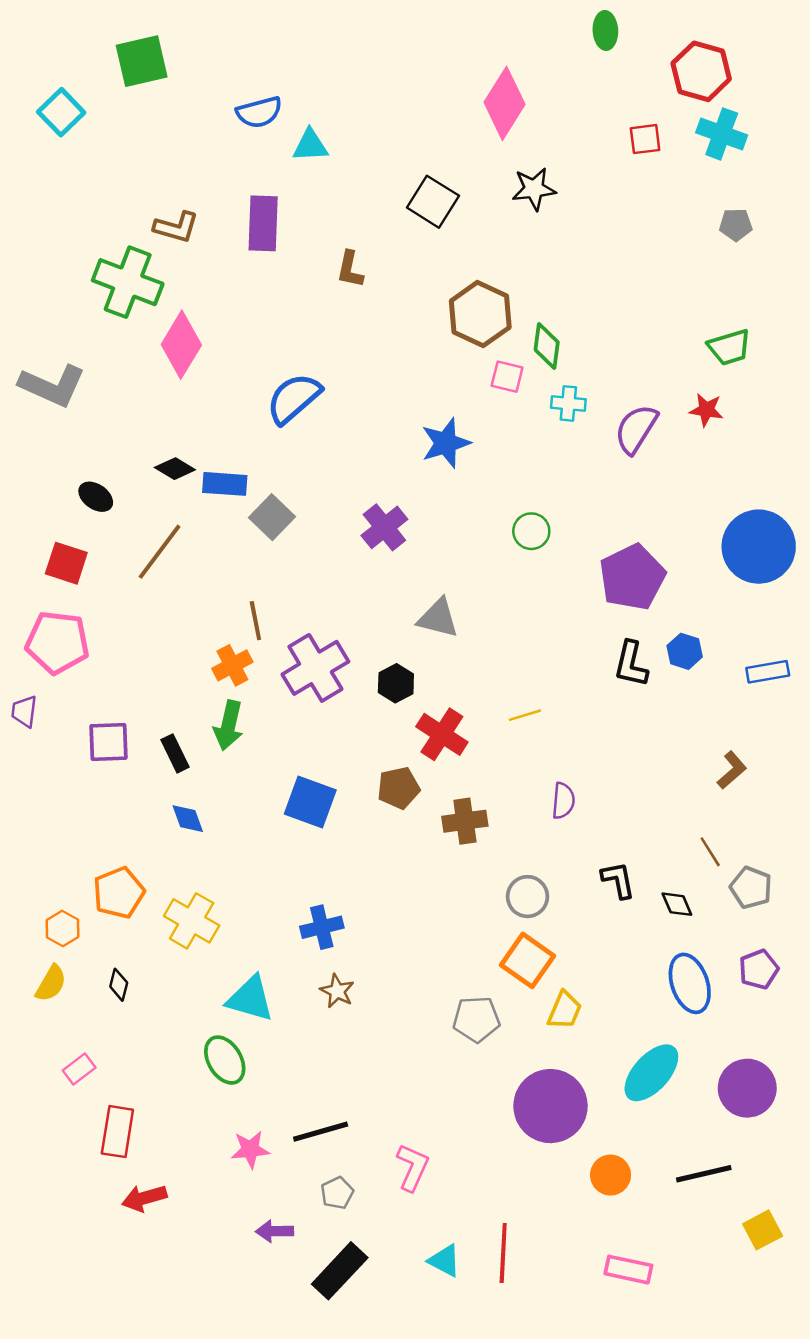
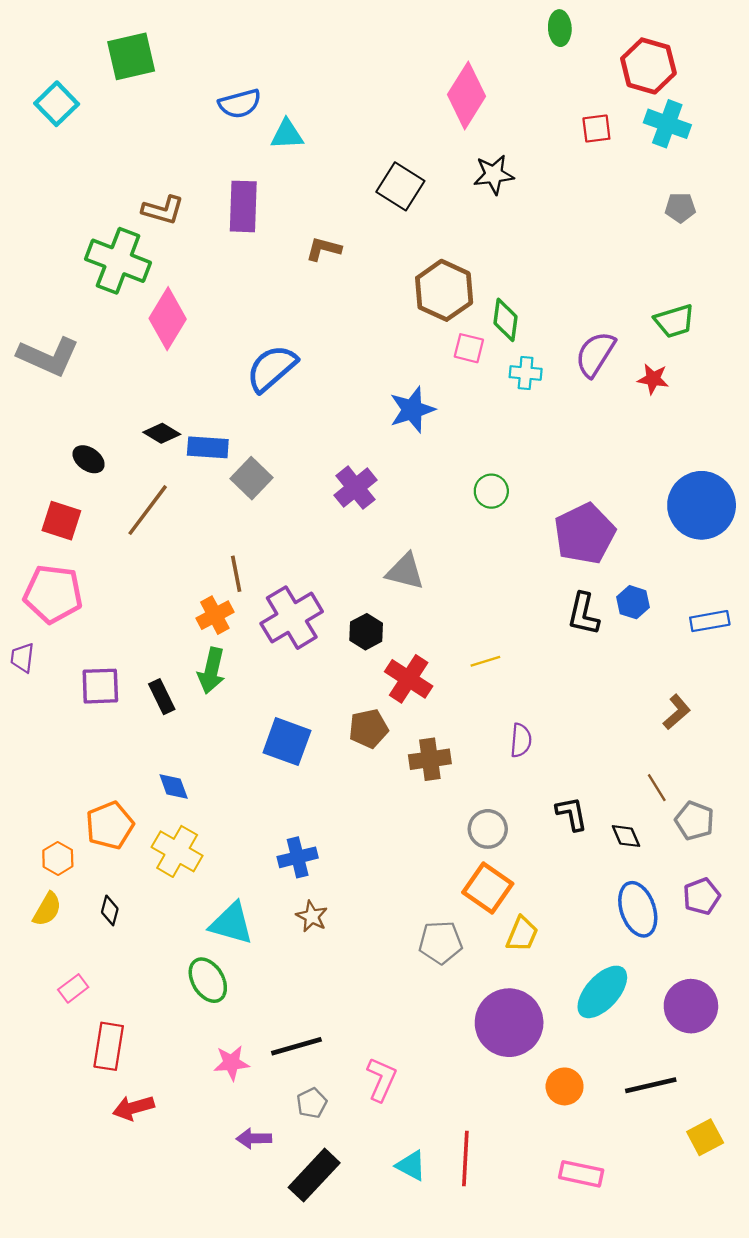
brown L-shape: (350, 269) -> (324, 249), turned 93
purple semicircle: (636, 429) -> (595, 354), moved
blue diamond: (188, 819) -> (174, 786), moved

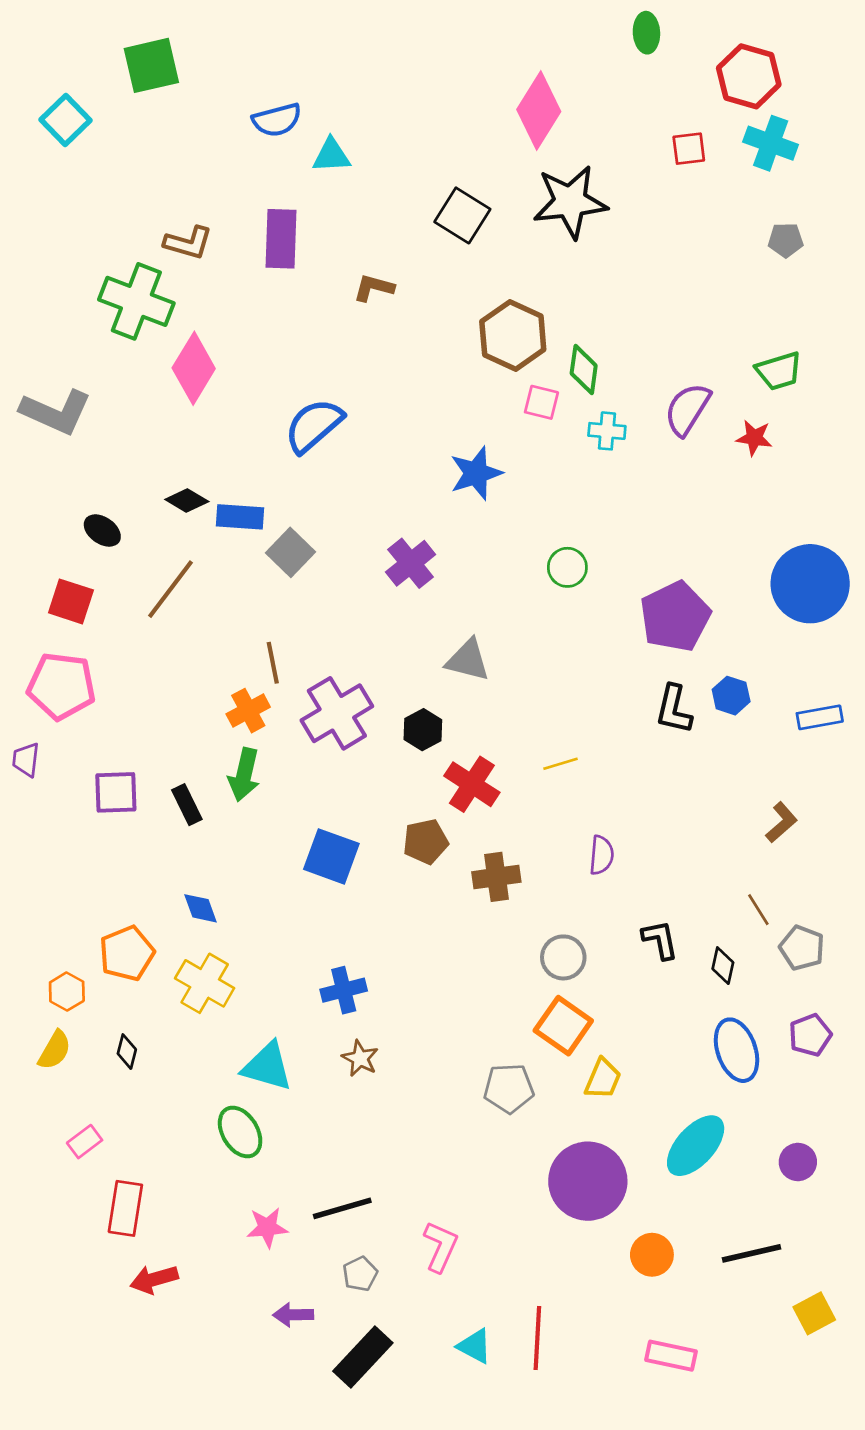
black star: (494, 175) -> (570, 202), size x1.6
black diamond: (626, 836) -> (723, 966), turned 36
purple circle: (691, 1006) -> (798, 1162), size x0.6

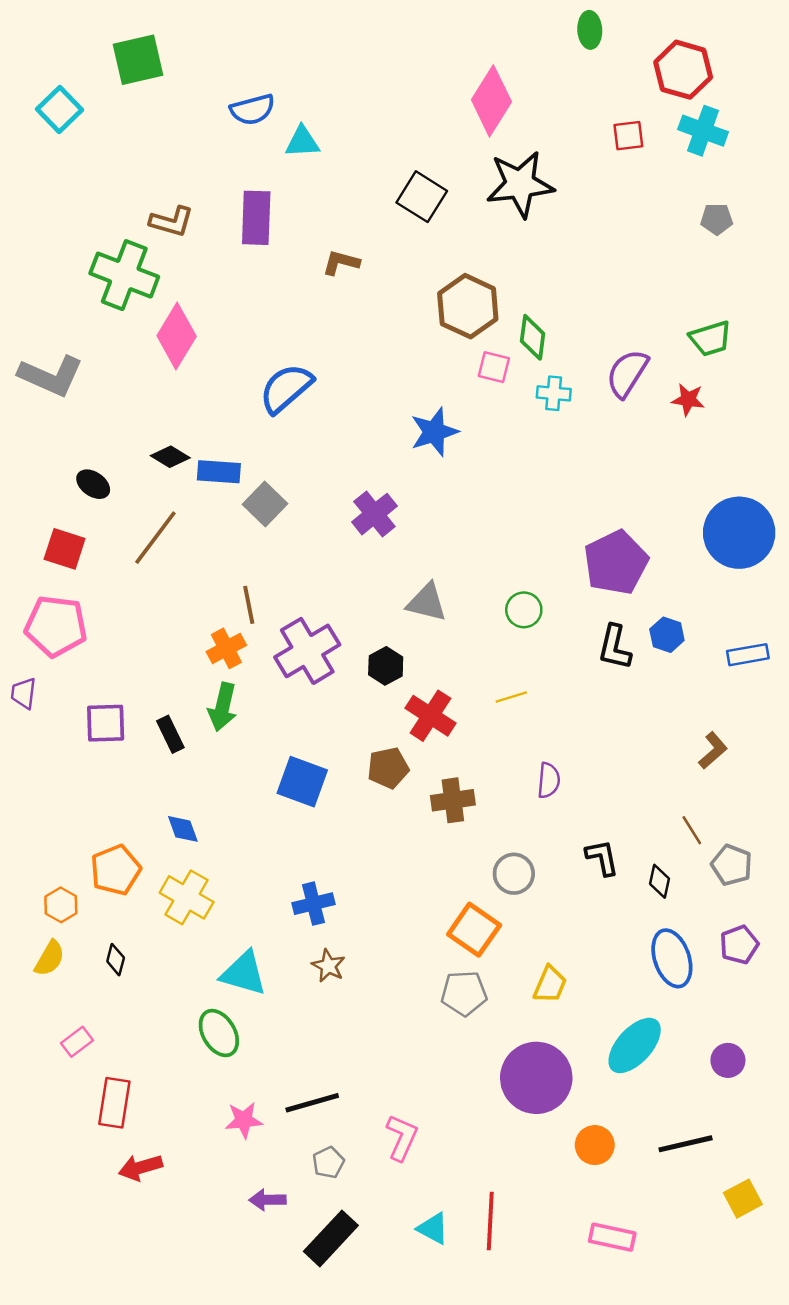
green circle: (567, 567) -> (524, 610), moved
orange square: (563, 1026) -> (474, 930), moved

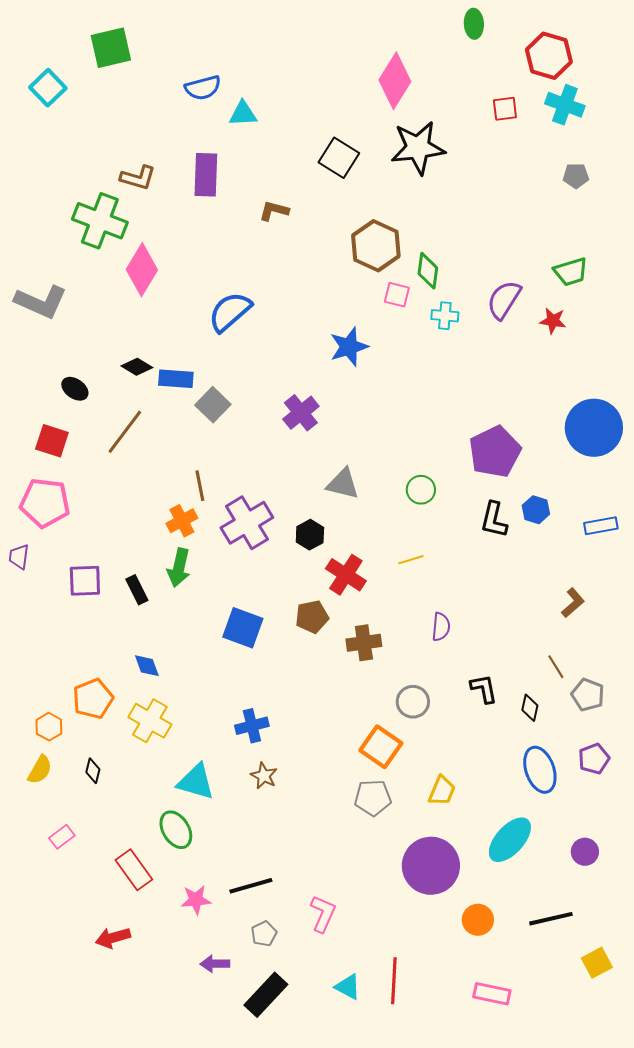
red rectangle: (114, 1103) -> (134, 870), moved, turned -45

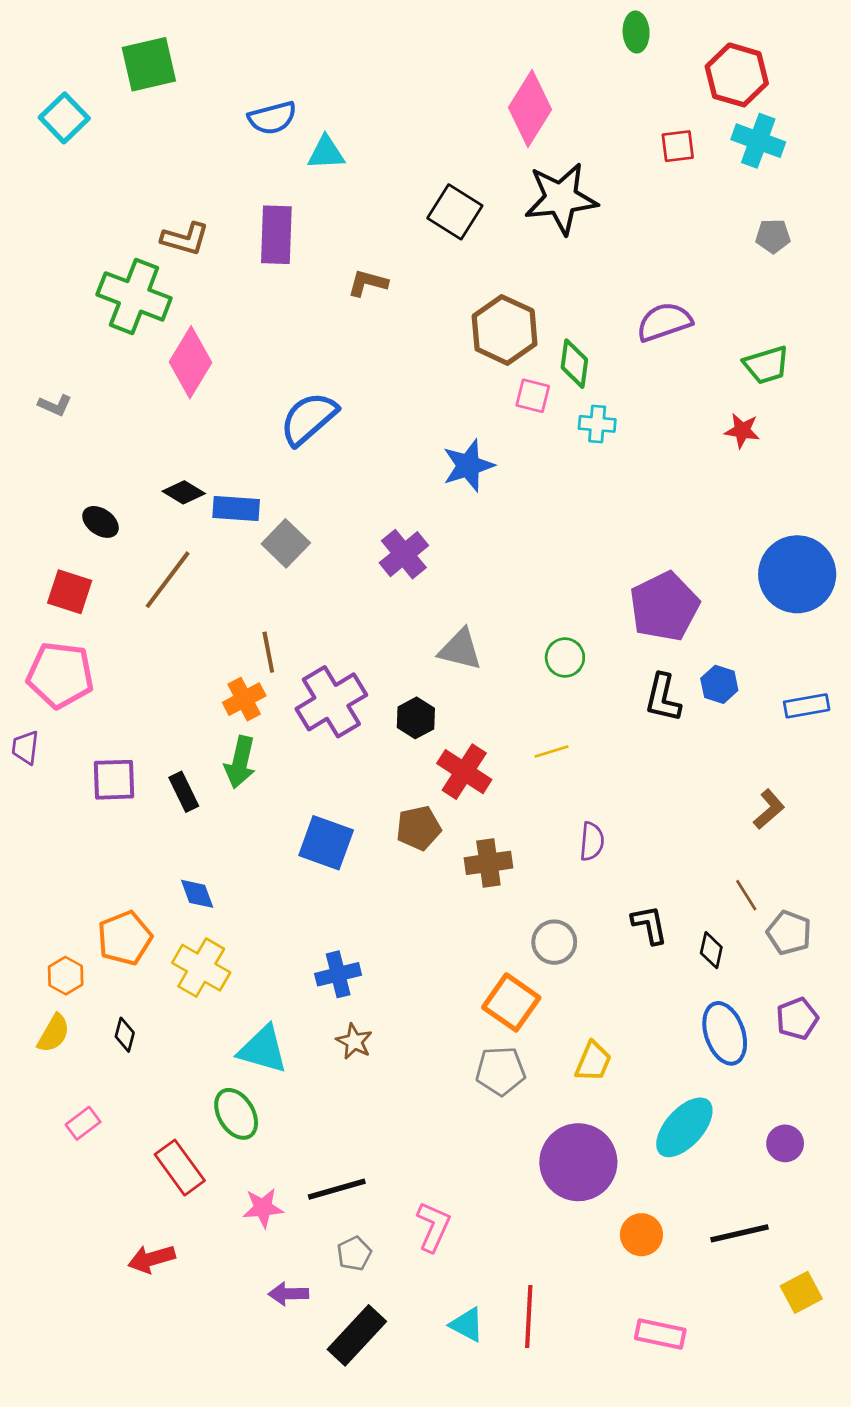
purple semicircle: (504, 300) -> (664, 322), moved, turned 39
gray L-shape: (41, 302) -> (55, 405), size x0.5

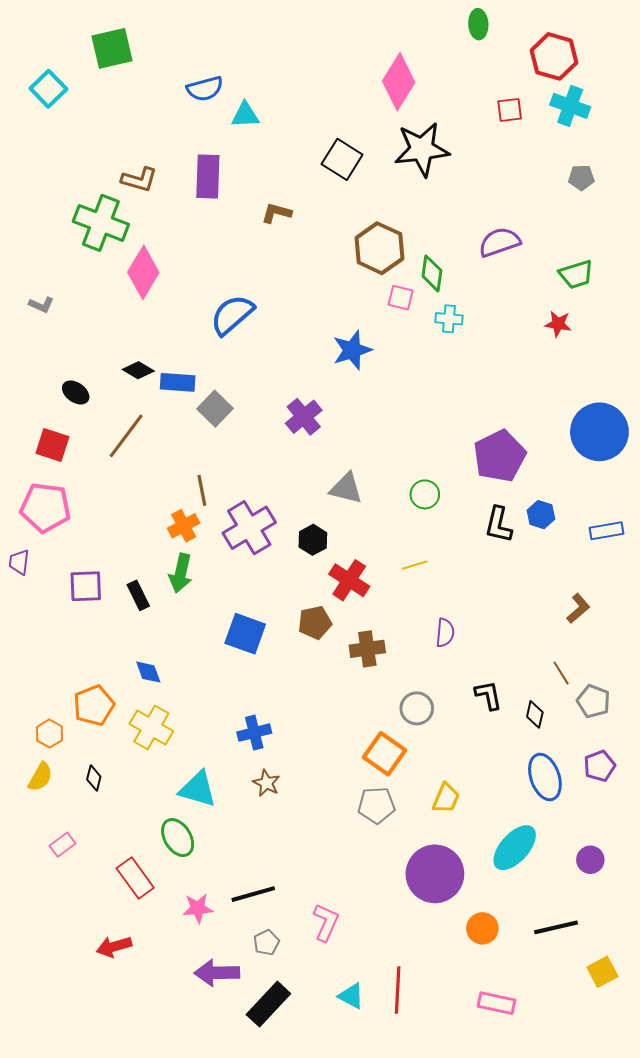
purple arrow: (288, 1294) -> (217, 973), size x1.5

